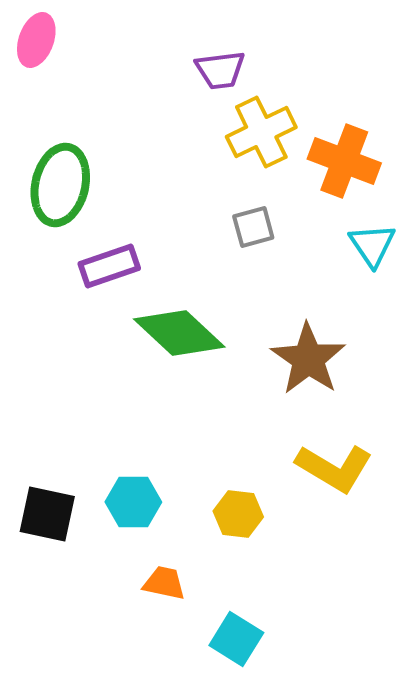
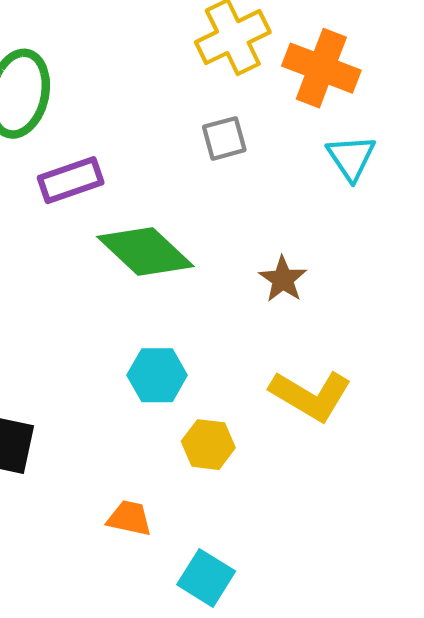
brown star: (308, 359) -> (283, 279), size x0.6
cyan hexagon: (133, 502) -> (157, 375), moved

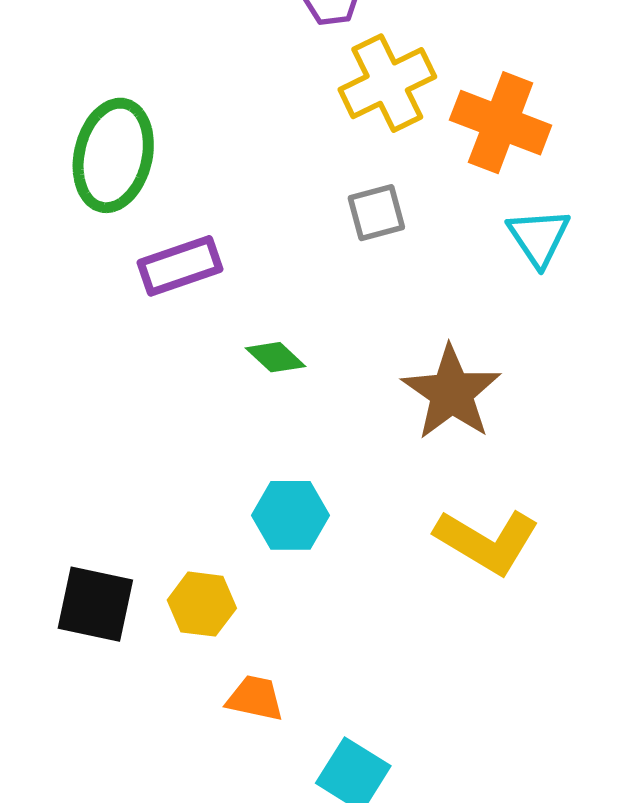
green diamond: (145, 252) -> (275, 357), size x0.5
brown star: (283, 279) -> (451, 393), size x1.6
yellow hexagon: (208, 445) -> (202, 604), moved

